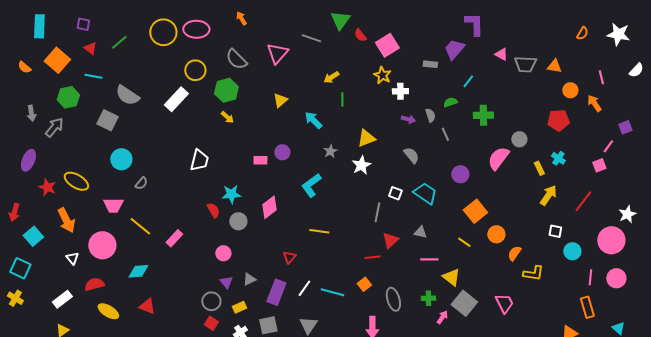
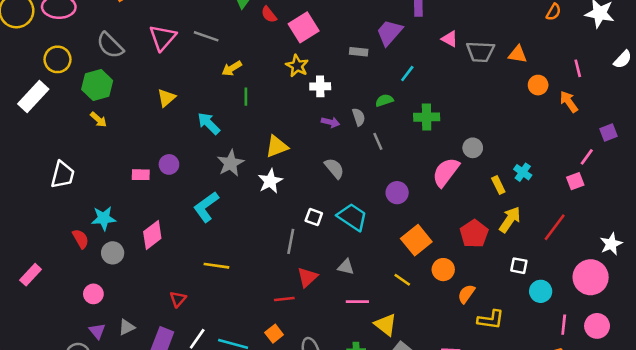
gray line: (311, 38) -> (206, 36), moved
red pentagon: (558, 120) -> (474, 234), moved, turned -30
gray star: (330, 151) -> (230, 163), size x1.5

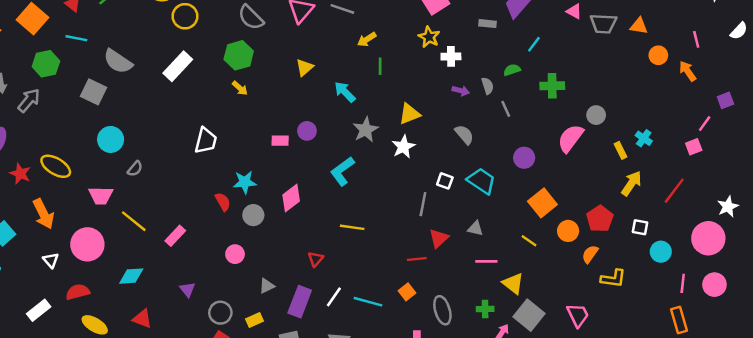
yellow circle: (57, 59) -> (185, 16), moved
red pentagon: (474, 234) -> (600, 219), moved
purple triangle: (97, 331) -> (187, 289), moved

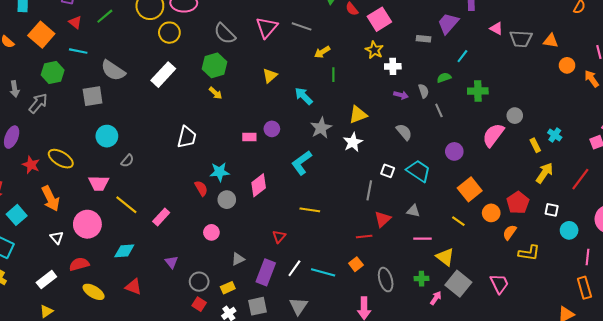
gray square: (94, 92) -> (93, 96), turned -35

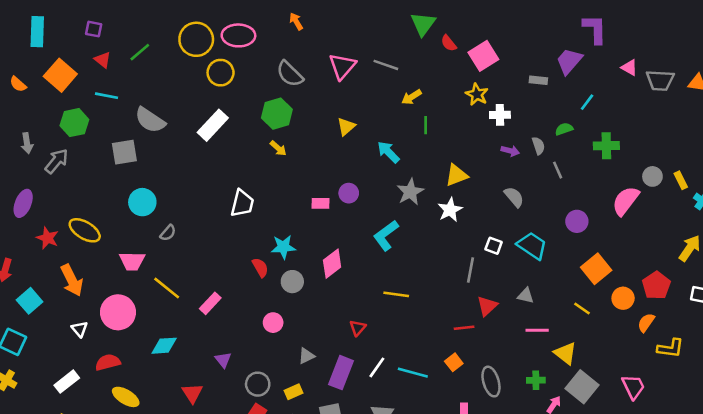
yellow rectangle: (535, 145) -> (681, 180), moved
red triangle: (134, 287) -> (192, 393), moved, turned 36

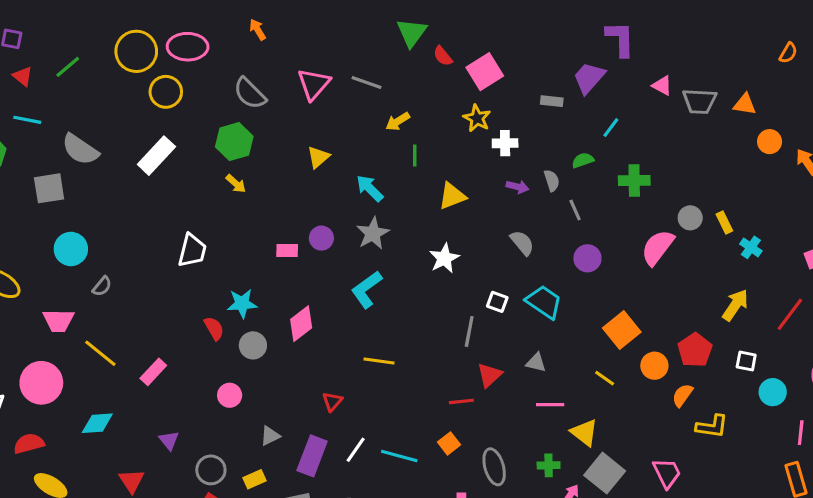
yellow triangle: (456, 175) -> (452, 196), moved
gray star: (410, 192) -> (373, 233), moved
purple circle: (577, 221) -> (587, 258), moved

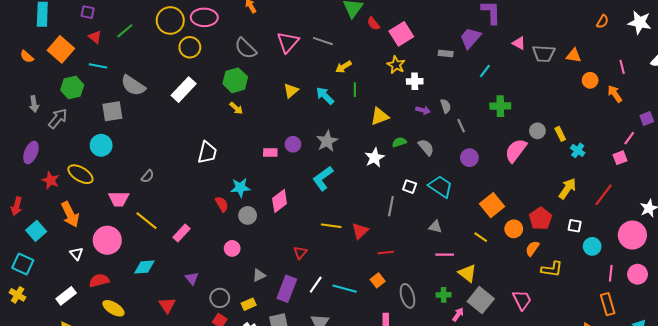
green semicircle: (583, 160) -> (399, 142), moved
cyan arrow: (370, 188) -> (325, 96), moved
cyan circle: (71, 249) -> (101, 145), moved
red triangle: (489, 375) -> (360, 231), moved

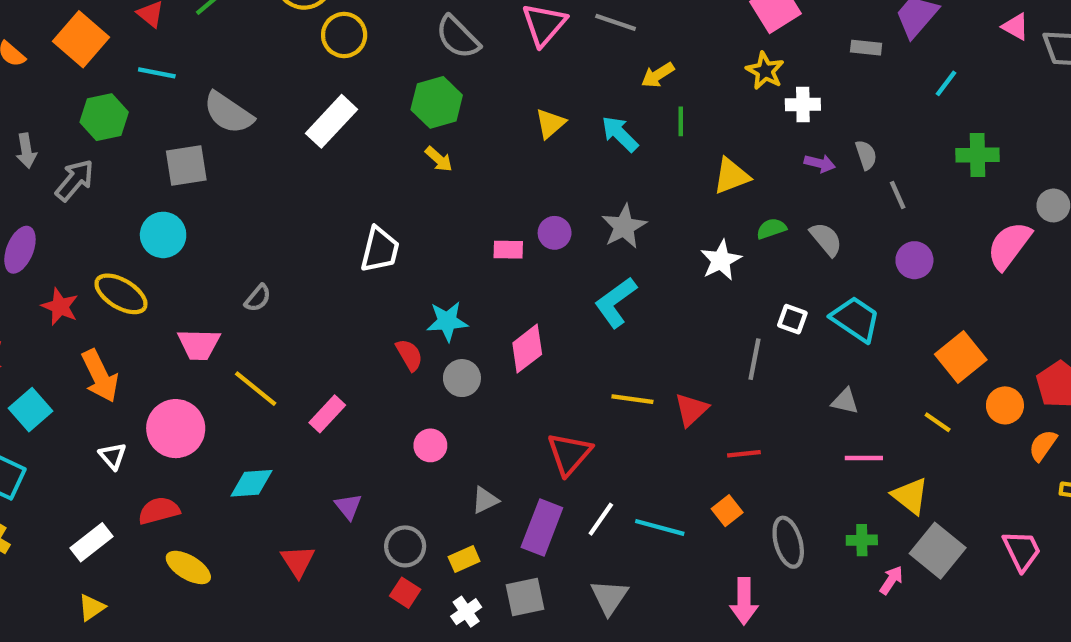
red triangle: (300, 253) -> (569, 454), size x1.6

